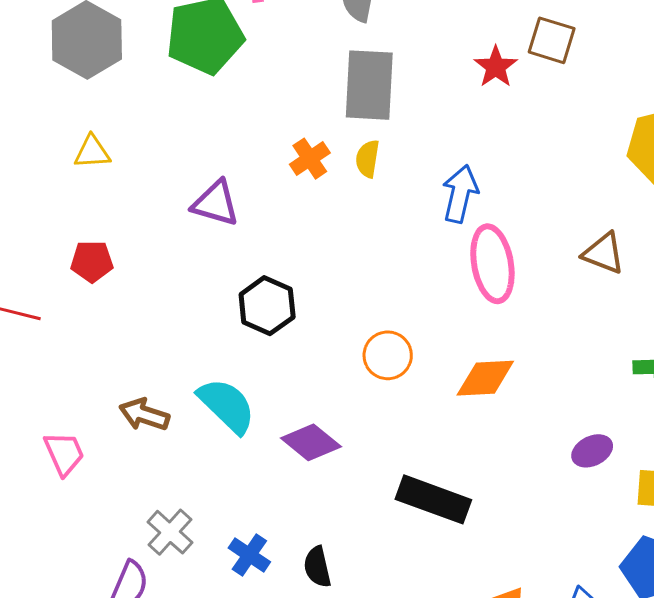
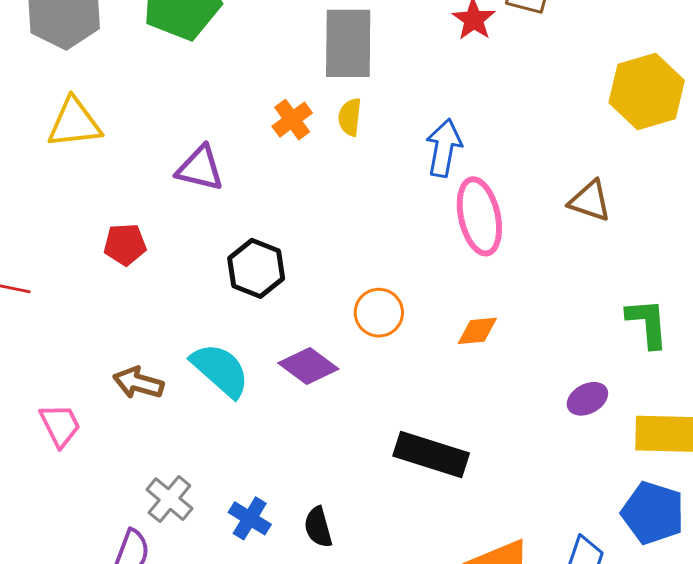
yellow triangle: (92, 152) -> (74, 123), size x1.5
red pentagon: (92, 261) -> (125, 244), moved
orange diamond: (485, 378) -> (477, 331), size x0.7
purple diamond: (311, 442) -> (308, 366), moved

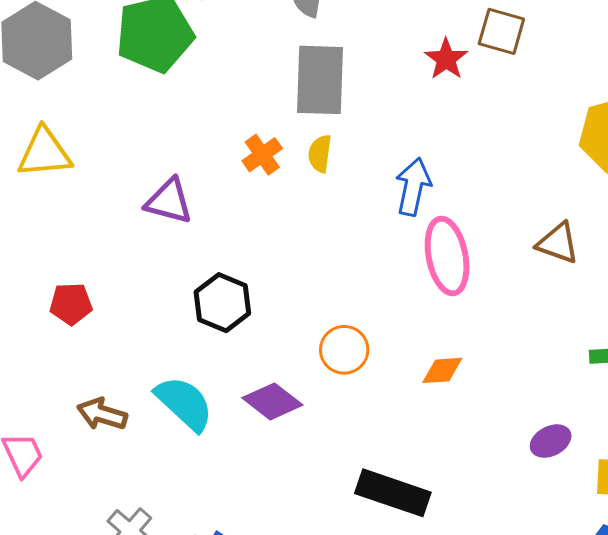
red pentagon: (125, 244) -> (71, 304), moved

